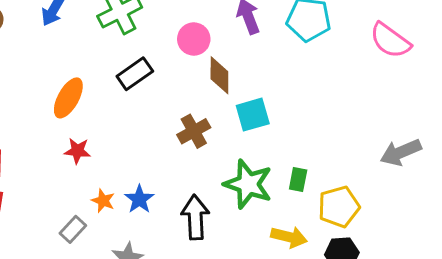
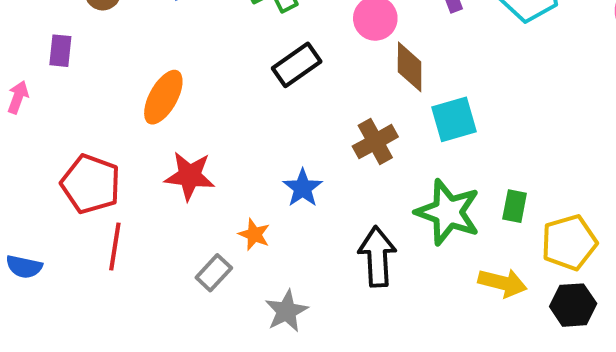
orange ellipse: (68, 98) -> (163, 97), moved
red star: (77, 151) -> (190, 176), moved, size x1.4
blue star: (139, 199) -> (303, 188), moved

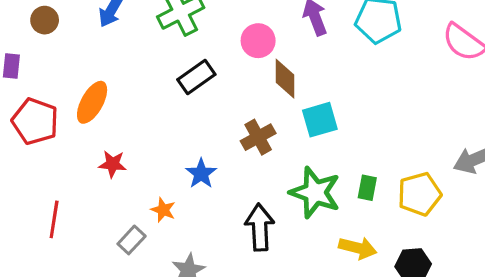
red star: (190, 176) -> (113, 164), size x0.7
red pentagon: (91, 184) -> (35, 121), moved
yellow pentagon: (569, 242) -> (419, 194), moved

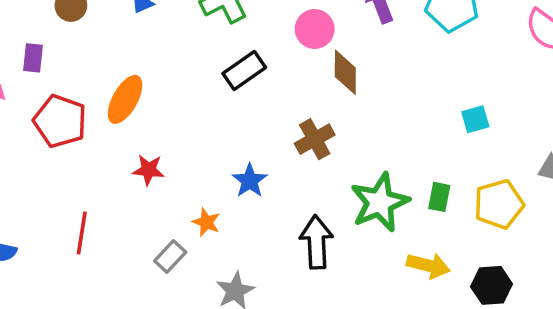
cyan square: (320, 120) -> (475, 119), moved, size x0.7
green star: (315, 192) -> (380, 202), turned 30

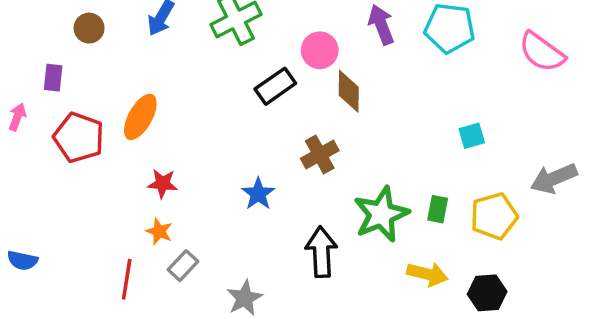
black rectangle: (244, 71) -> (275, 86), moved
orange star: (206, 222) -> (159, 231), moved
red line: (82, 233) -> (127, 279), moved

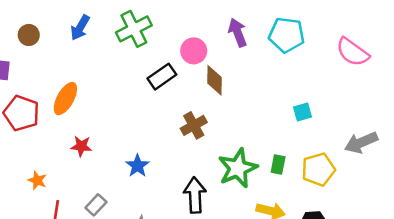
blue star: (258, 194) -> (137, 166), moved
orange star: (159, 231) -> (37, 180), moved

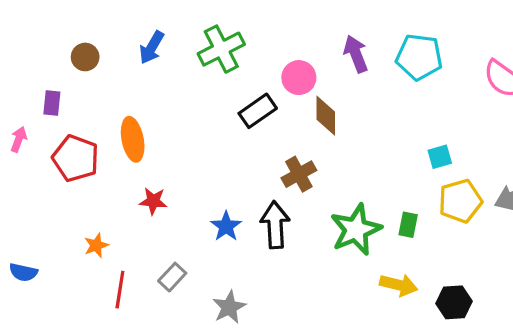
orange ellipse: (65, 99) -> (133, 139), turned -40
yellow pentagon: (318, 169) -> (460, 201), moved
orange star: (37, 180) -> (96, 245), turned 30
black arrow: (195, 195) -> (275, 225), moved

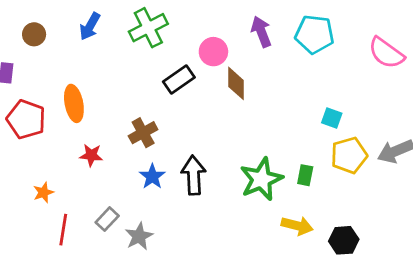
cyan square: (440, 157) -> (332, 118), turned 36
brown cross: (299, 174) -> (143, 133), moved
gray star: (229, 307) -> (139, 236), moved

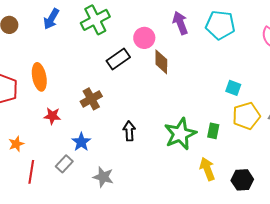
black arrow: (194, 175) -> (129, 131), size x0.7
blue star: (152, 177) -> (81, 142), moved
yellow arrow: (297, 226) -> (207, 169), turned -125
gray star: (139, 236) -> (103, 177), moved, turned -30

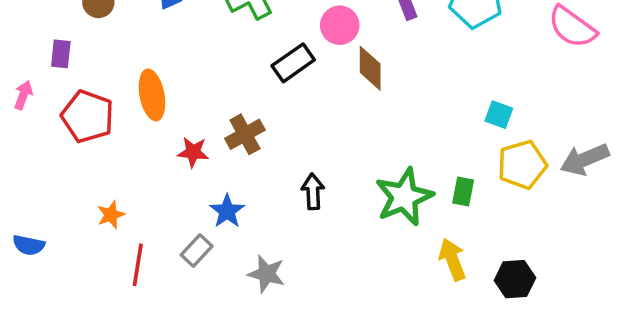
red star: (52, 116) -> (193, 152), moved

